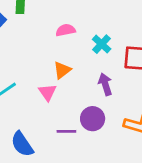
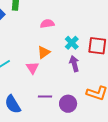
cyan cross: (102, 44) -> (72, 43), moved
purple circle: (93, 119) -> (68, 104), moved

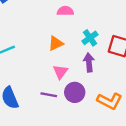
pink triangle: (32, 68) -> (60, 72), moved
purple circle: (68, 104) -> (75, 92), moved

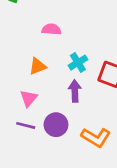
pink triangle: (60, 72) -> (29, 98), moved

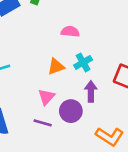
cyan cross: (78, 63) -> (83, 62), moved
purple circle: (56, 125) -> (71, 111), moved

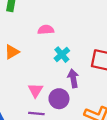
orange triangle: (56, 67) -> (12, 52), moved

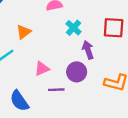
pink triangle: (35, 90) -> (42, 69), moved, turned 42

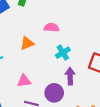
orange triangle: (24, 32) -> (27, 43), moved

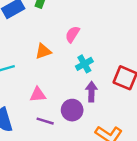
pink semicircle: (52, 27) -> (72, 34), turned -64

